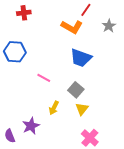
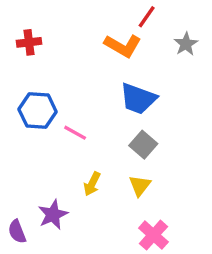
red cross: (24, 13) -> (29, 42), moved
blue hexagon: (15, 52) -> (38, 111), moved
gray square: (76, 90) -> (143, 145), moved

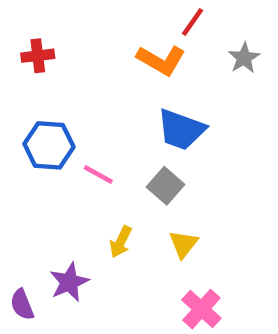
gray square: (143, 145) -> (166, 186), moved

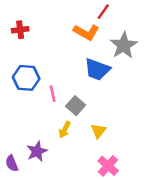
gray star: (244, 58) -> (124, 45), moved, size x1.6
pink line: (98, 175) -> (53, 94), turned 49
gray square: (166, 186) -> (76, 106), moved

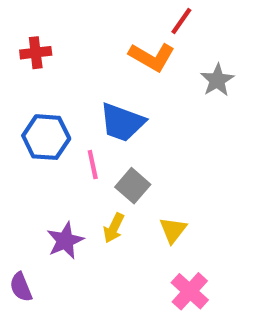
gray star: (124, 45) -> (217, 80), size x0.7
blue trapezoid: (97, 69) -> (122, 122), moved
purple star: (37, 151) -> (65, 241), moved

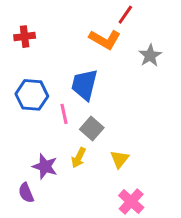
blue trapezoid: (122, 122) -> (84, 85), turned 84
purple star: (65, 241) -> (45, 166), turned -30
purple semicircle: (21, 287) -> (26, 193), moved

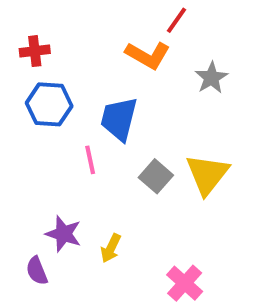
blue hexagon: (32, 95) -> (49, 104), moved
gray square: (92, 128) -> (156, 176), moved
yellow arrow: (79, 158) -> (111, 248), moved
yellow triangle: (119, 159) -> (207, 174), moved, size x1.6

